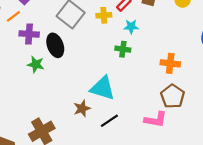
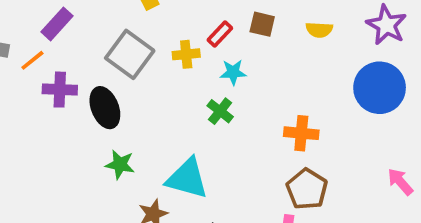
green cross: (123, 49) -> (220, 111), turned 32
green star: (36, 64) -> (120, 164), moved

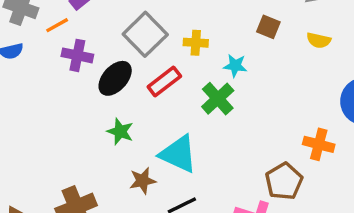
red rectangle: (220, 34) -> (164, 82), moved, size x1.4
black ellipse: (105, 108) -> (115, 78), turned 54
green cross: (220, 111) -> (218, 99), size x1.4
orange cross: (301, 133) -> (319, 144), moved

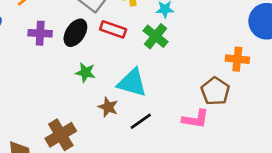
purple cross: (77, 55) -> (40, 33), moved
red rectangle: (164, 82) -> (113, 29), turned 65
brown star: (143, 181) -> (108, 107), turned -30

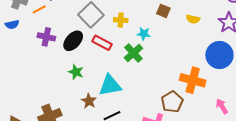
orange cross: (237, 59) -> (193, 80), size x1.4
cyan triangle: (132, 83) -> (110, 85), turned -35

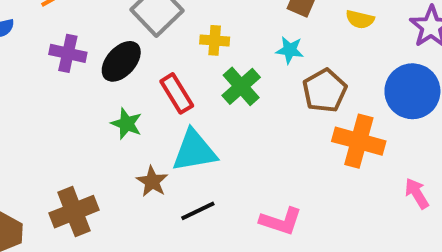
yellow cross: (121, 20) -> (215, 40), moved
cyan star: (144, 34) -> (290, 50), moved
red rectangle: (102, 43) -> (177, 93), moved, turned 30
brown pentagon: (172, 102) -> (325, 91), moved

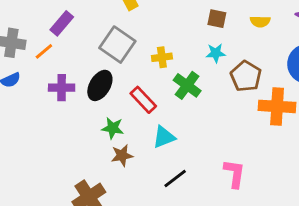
cyan triangle: (194, 151) -> (164, 137), size x0.7
brown star: (152, 181) -> (122, 155), moved, turned -30
pink L-shape: (281, 221) -> (234, 174), turned -88

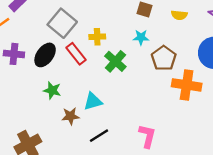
red rectangle: (143, 100) -> (76, 54), moved
brown star: (122, 155) -> (70, 116), moved

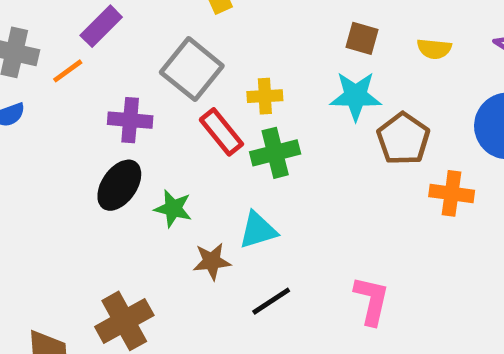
cyan star: (141, 37) -> (356, 96), size x1.5
purple cross: (14, 54) -> (130, 120), moved
black ellipse: (45, 55) -> (119, 185), moved
green cross: (115, 61) -> (275, 153), moved, turned 35
orange cross: (187, 85) -> (452, 193), size x0.7

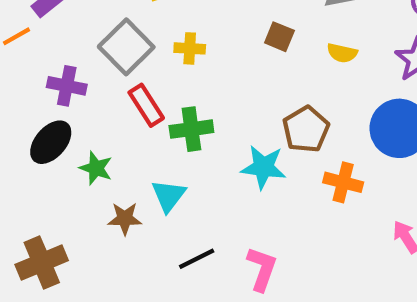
yellow cross: (265, 96) -> (190, 48), moved
cyan star: (356, 96) -> (263, 167), moved
cyan triangle: (258, 230) -> (169, 196), turned -42
black line: (271, 301) -> (197, 259), moved

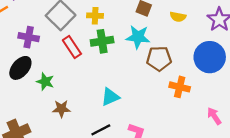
green cross: (191, 129) -> (102, 41), moved
brown pentagon: (306, 129) -> (159, 59), turned 30
cyan star: (263, 167) -> (138, 37), moved
cyan triangle: (169, 196) -> (110, 97), moved, turned 30

